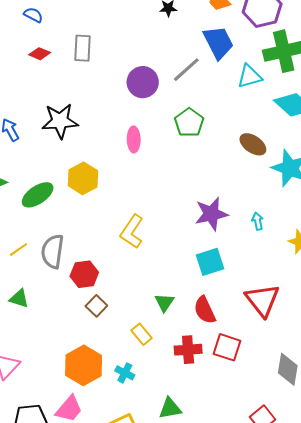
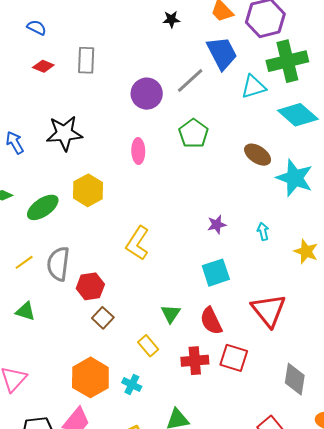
purple star: (211, 214) -> (217, 225), size x0.6

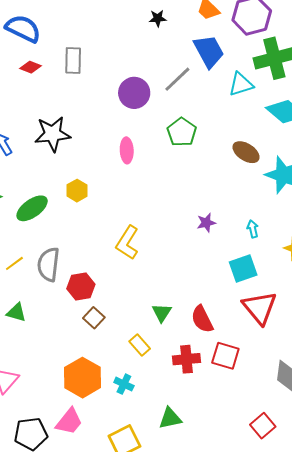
blue semicircle: (37, 27) -> (23, 29), size x1.8
yellow hexagon: (88, 190) -> (77, 191), size x0.7
cyan square: (216, 273) -> (243, 269), moved

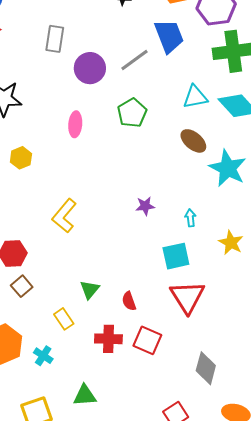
gray rectangle: (73, 61) -> (55, 39), moved
cyan triangle: (241, 84) -> (195, 97), moved
red semicircle: (202, 319) -> (129, 301), size x0.7

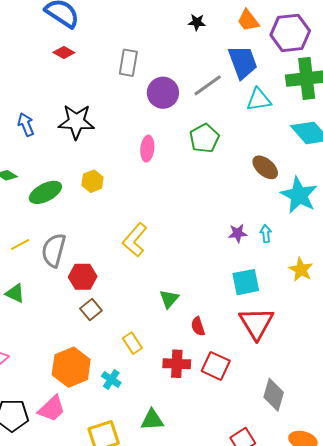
cyan triangle: (195, 97) -> (259, 100), moved
purple star: (145, 206) -> (238, 233), moved
cyan arrow: (190, 218) -> (266, 234), moved
green triangle: (90, 290) -> (169, 299), moved

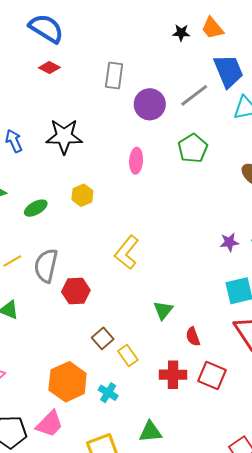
orange trapezoid: (248, 20) -> (212, 28), moved
green ellipse: (45, 192) -> (36, 208), size x0.7
brown square: (91, 310) -> (103, 338), moved

